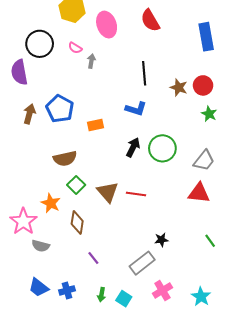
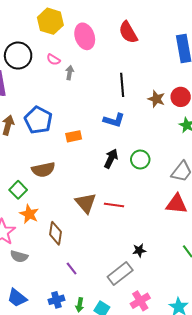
green circle: (162, 148) -> (140, 159), size x0.7
green square: (76, 185) -> (18, 190), moved
blue cross: (67, 290) -> (56, 300), moved

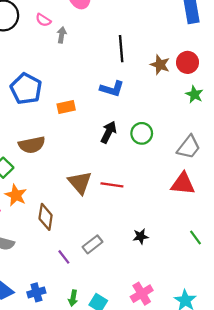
gray rectangle: (120, 274) -> (92, 244), moved, size x0.7
blue cross: (56, 300) -> (36, 292), moved

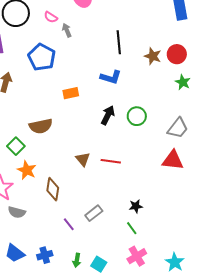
gray arrow: (62, 35) -> (67, 30), turned -32
blue pentagon: (26, 89) -> (42, 57), moved
brown triangle: (80, 183) -> (83, 159), size x0.7
green line: (196, 238) -> (132, 228), moved

